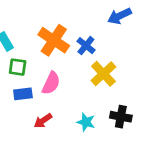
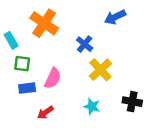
orange cross: (54, 40) -> (44, 23), moved
black cross: (121, 117) -> (132, 102), moved
cyan star: (86, 122) -> (92, 106), moved

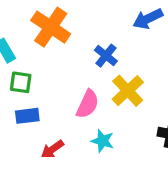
pink semicircle: (53, 78) -> (88, 104), moved
cyan star: (92, 106) -> (103, 141), moved

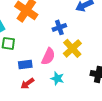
blue cross: (106, 56) -> (59, 27), turned 32
blue rectangle: (27, 116) -> (25, 64), moved

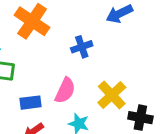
yellow cross: (72, 48) -> (112, 95), moved

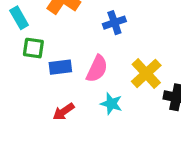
blue rectangle: (31, 103) -> (60, 67), moved

